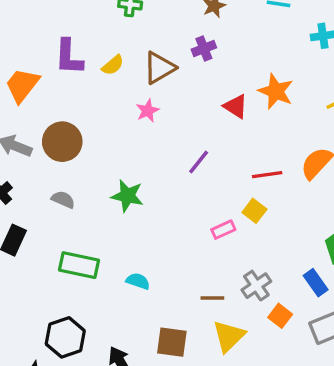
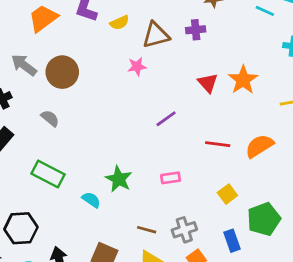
green star: (127, 196) -> (119, 179), moved
yellow square: (254, 211) -> (227, 194), moved

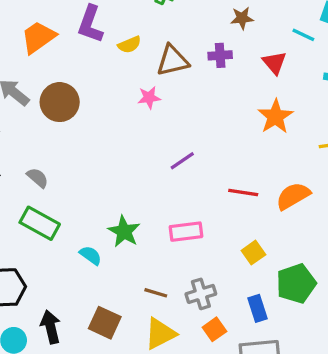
red triangle: (208, 83) -> (274, 63), moved
gray semicircle: (50, 118) -> (38, 178), moved
pink rectangle: (171, 178) -> (186, 232), size x1.4

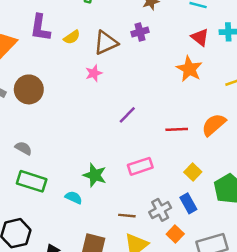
red triangle: (274, 63) -> (200, 37), moved
blue rectangle: (258, 308) -> (188, 203), moved

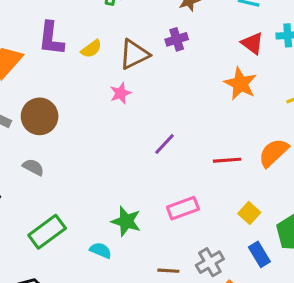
gray semicircle: (23, 148) -> (33, 167), moved
green rectangle: (32, 181) -> (47, 232), turned -52
blue rectangle: (188, 203) -> (259, 254), moved

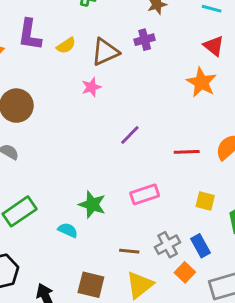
yellow square: (249, 213) -> (205, 201), turned -30
blue rectangle: (259, 254) -> (201, 246), moved

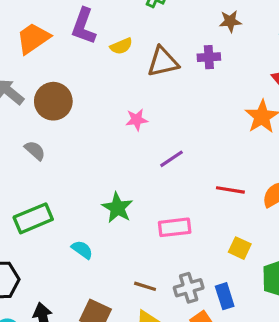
pink star: (91, 87) -> (137, 120), moved
green star: (92, 204) -> (117, 208), moved

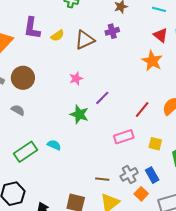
red line: (230, 190) -> (142, 110), turned -48
green star: (117, 208) -> (79, 114), moved
pink rectangle: (175, 227) -> (124, 137), moved
cyan semicircle: (82, 250) -> (54, 145), moved

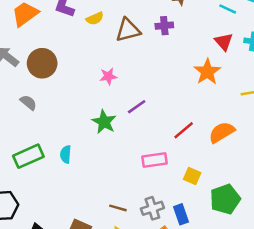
cyan semicircle: (54, 145) -> (66, 154), turned -120

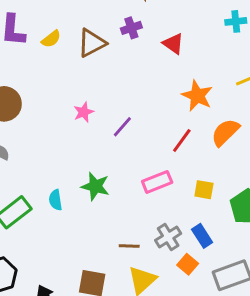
red triangle: (224, 42) -> (173, 44), moved
orange star: (207, 72) -> (197, 96), moved
pink star: (108, 76) -> (84, 112), moved
green star: (104, 122) -> (95, 186), moved

